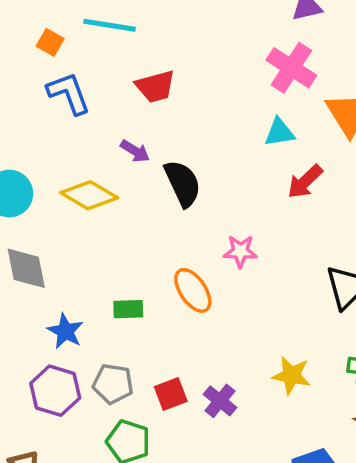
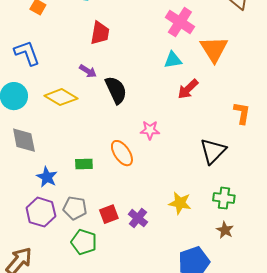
red trapezoid: (155, 86) -> (100, 33), turned -65
blue L-shape: (69, 93) -> (27, 53), moved

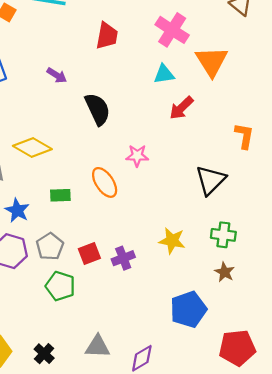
red trapezoid: (100, 33) -> (107, 36), moved
purple arrow: (88, 71) -> (57, 75), moved
yellow diamond: (61, 97) -> (32, 148), moved
gray pentagon: (75, 208) -> (50, 246), turned 30
purple cross: (138, 218) -> (123, 258), turned 30

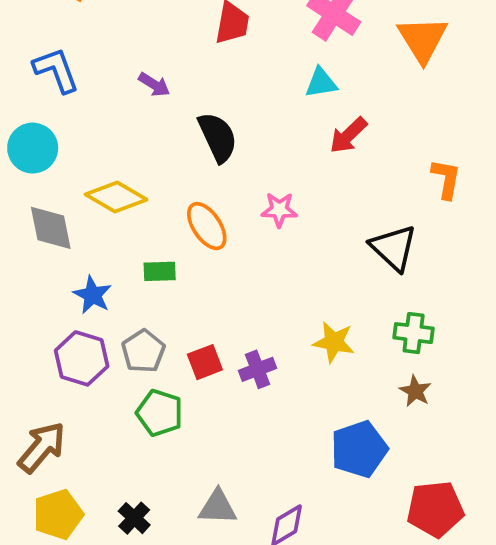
orange triangle: (212, 61) -> (423, 39), moved
black triangle: (211, 180) -> (394, 248), turned -32
orange ellipse: (105, 182) -> (207, 226), moved

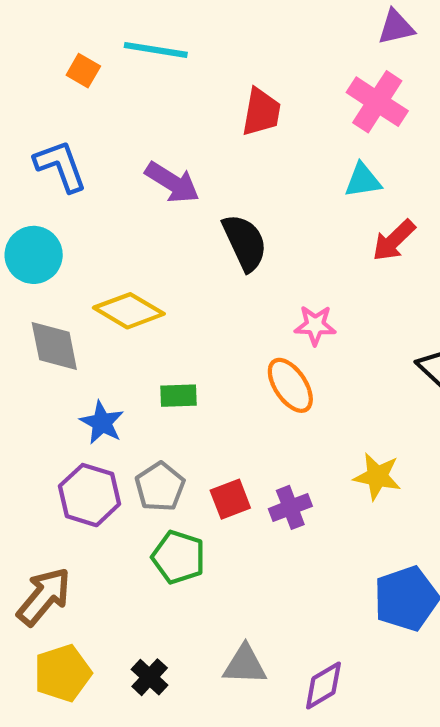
purple arrow: (154, 85) -> (172, 182), size x1.5
orange ellipse: (207, 226) -> (290, 385), moved

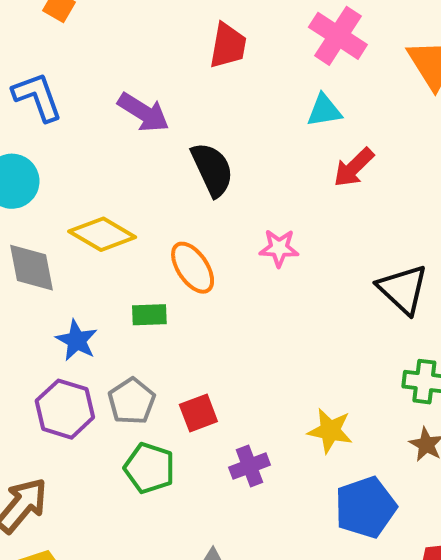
orange ellipse: (290, 385) -> (193, 268), moved
yellow star: (377, 476) -> (330, 431), moved
purple cross: (290, 507) -> (250, 466), moved

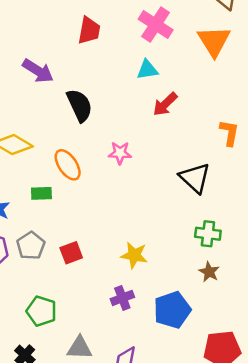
yellow star: (330, 431) -> (134, 255), moved
purple cross: (250, 466) -> (122, 298), moved
green pentagon: (149, 468) -> (41, 311), moved

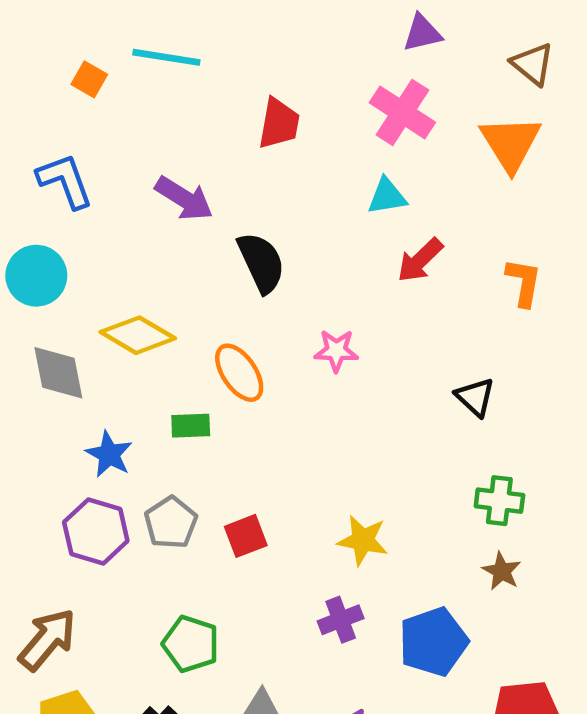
orange L-shape: (229, 133) -> (524, 282), moved
black triangle: (195, 178) -> (475, 397), size x0.7

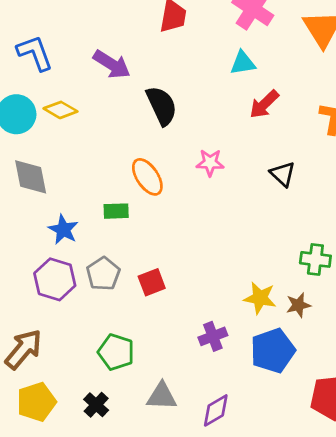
yellow diamond: (138, 335) -> (61, 110), moved, size x0.7
black triangle: (475, 397) -> (283, 174), moved
yellow star: (363, 540) -> (260, 298), moved
brown star: (502, 571) -> (298, 305), moved, turned 30

